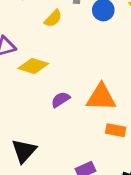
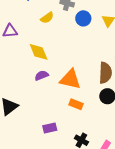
yellow diamond: (33, 66) -> (39, 52), moved, turned 40

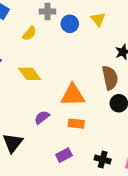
purple semicircle: (42, 75) -> (42, 117), moved
orange rectangle: (76, 104) -> (76, 124), moved

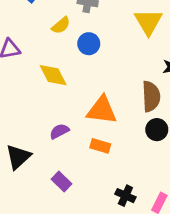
yellow triangle: (98, 19) -> (148, 22), size x1.5
blue circle: (70, 24) -> (89, 44), moved
purple rectangle: (64, 155) -> (62, 181), moved, turned 63

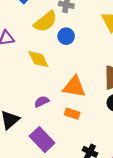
yellow semicircle: (61, 25) -> (45, 22), size x1.6
purple rectangle: (62, 181) -> (42, 140), size x1.6

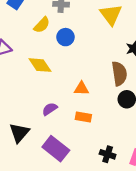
yellow semicircle: (45, 22) -> (42, 25), size x0.7
orange triangle: (74, 87) -> (81, 89), size x0.6

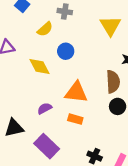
blue circle: (65, 37) -> (66, 51), moved
orange triangle: (81, 89) -> (76, 92), size x1.6
black triangle: (19, 133) -> (14, 128), turned 30

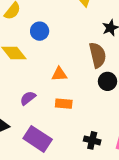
orange triangle: (76, 92) -> (59, 74), size x0.6

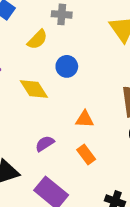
orange rectangle: (64, 104) -> (86, 154), turned 42

